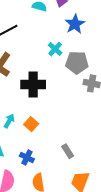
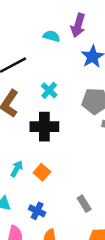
cyan cross: (55, 49) -> (49, 90), moved

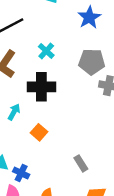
cyan arrow: (17, 169) -> (14, 112), moved
blue cross: (37, 211) -> (21, 173), moved

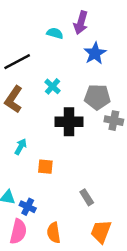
black cross: (41, 87) -> (69, 122), moved
orange square: (39, 132) -> (45, 167), turned -35

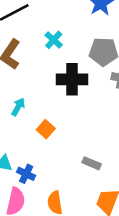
orange square: (45, 167) -> (46, 129), turned 35
gray rectangle: (87, 197) -> (92, 163), turned -35

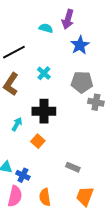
black cross: (72, 79) -> (44, 111), moved

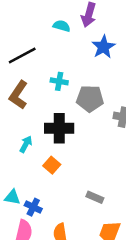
cyan cross: (44, 73) -> (59, 81), turned -32
gray pentagon: (82, 82) -> (90, 99), moved

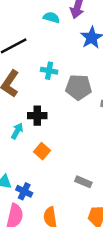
black cross: (59, 128) -> (37, 116), moved, size x0.7

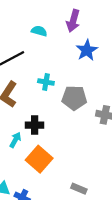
cyan semicircle: (51, 17) -> (39, 31), moved
orange square: (42, 151) -> (39, 159), size x1.6

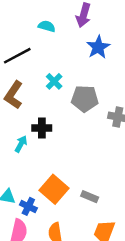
cyan cross: (46, 82) -> (54, 81), turned 35
orange square: (39, 159) -> (54, 189), moved

